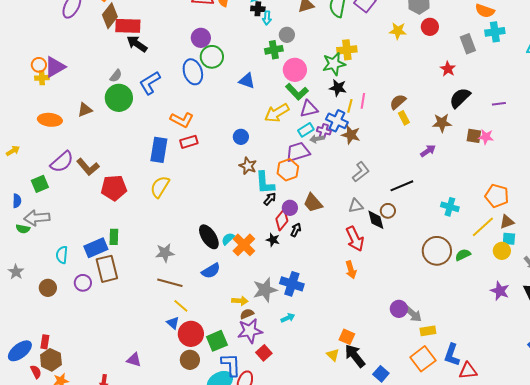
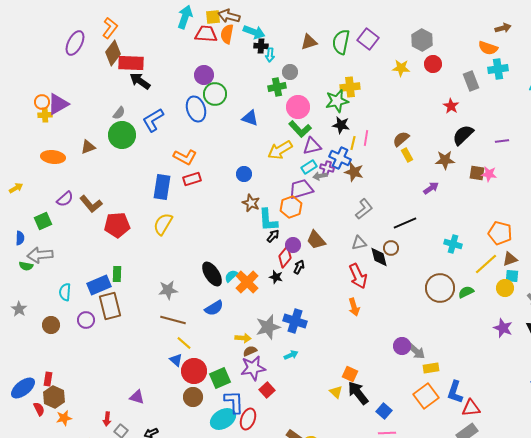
purple semicircle: (62, 162) -> (65, 199), size x0.7

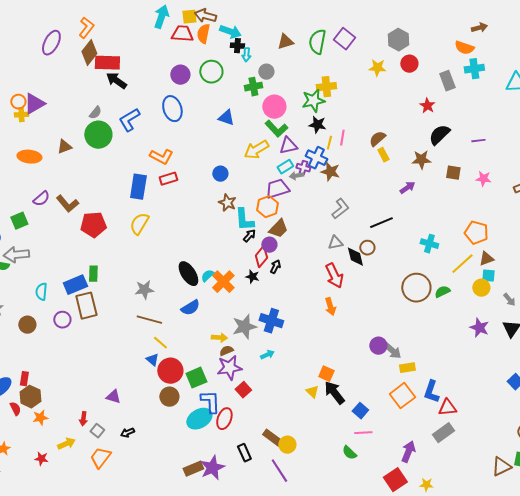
green circle: (215, 94) -> (211, 72), moved
pink star: (489, 174) -> (483, 179), moved
brown trapezoid: (316, 240) -> (278, 229), moved, turned -95

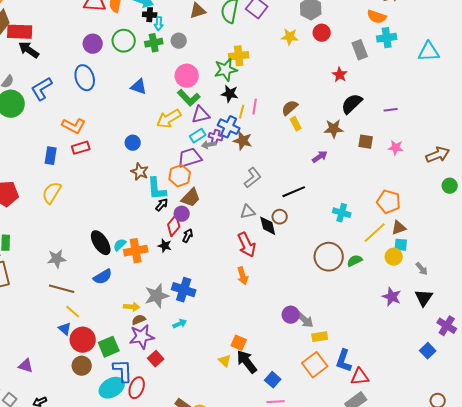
green cross: (253, 87) -> (154, 43), moved
blue rectangle: (138, 187) -> (51, 156), size x0.7
orange cross: (223, 282) -> (136, 251), turned 35

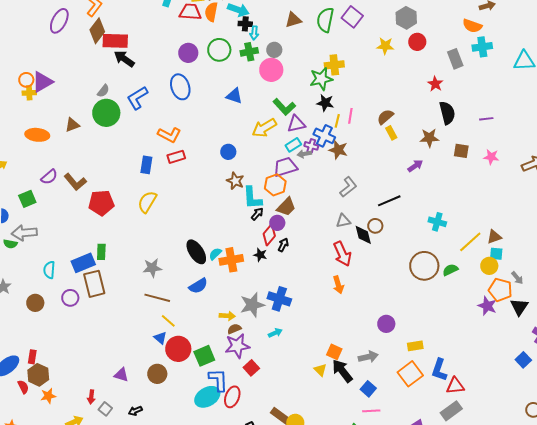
pink circle: (187, 76) -> (271, 70), moved
black semicircle: (352, 104) -> (447, 113), turned 120
orange pentagon: (389, 202) -> (500, 290), moved
gray arrow: (305, 320) -> (368, 357), moved, turned -54
brown circle: (82, 366) -> (157, 374), moved

